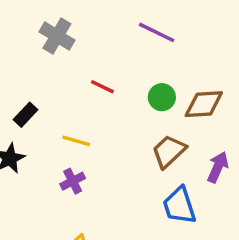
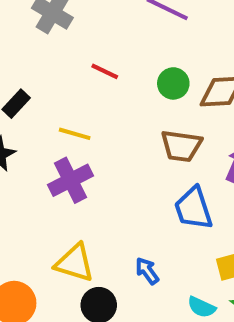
brown trapezoid: (169, 151) -> (181, 146), turned -129
purple cross: (73, 181) -> (71, 180), size x1.5

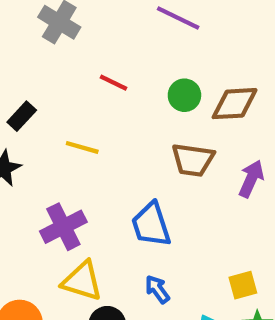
purple cross: (71, 180) -> (63, 227), moved
blue trapezoid: (193, 208) -> (151, 225), moved

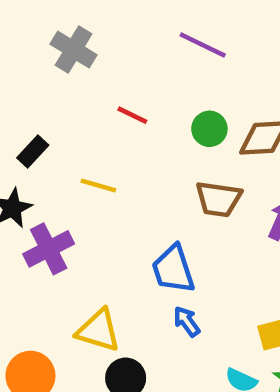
purple cross: (63, 227) -> (49, 249), moved
blue arrow: (157, 289) -> (187, 321), moved

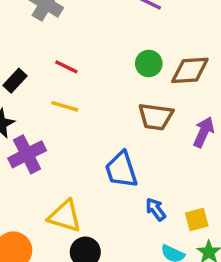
red line: (132, 115) -> (66, 67), moved
blue arrow: (187, 321) -> (156, 209), moved

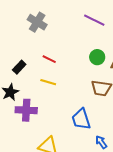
purple cross: (27, 154) -> (26, 110), turned 30

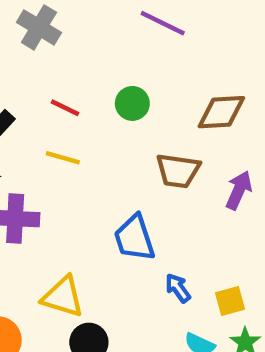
green circle: (97, 57) -> (132, 103), moved

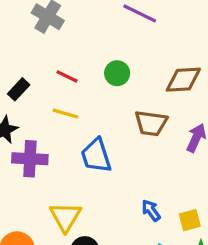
blue trapezoid: (134, 238) -> (96, 156), moved
yellow triangle: (63, 297) -> (65, 217), turned 44

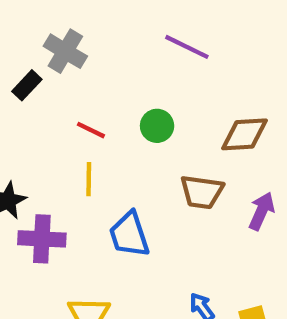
black rectangle: (19, 89) -> (27, 85), moved
yellow line: (65, 114) -> (89, 179), turned 75

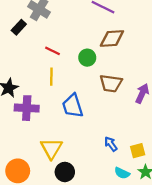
green circle: (157, 126) -> (87, 58), moved
brown diamond: (244, 134) -> (112, 39), moved

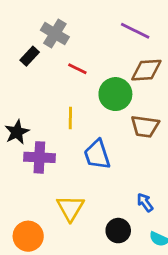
red line: (52, 51) -> (77, 69), moved
green circle: (87, 58) -> (115, 94), size x1.5
black circle: (65, 172) -> (118, 231), moved

